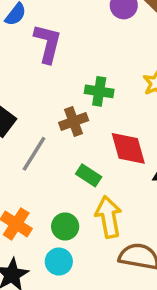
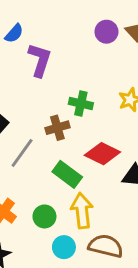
red diamond: (128, 148) -> (102, 154), turned -52
green rectangle: (89, 175) -> (67, 174), size x1.4
cyan circle: (59, 262) -> (64, 247), moved

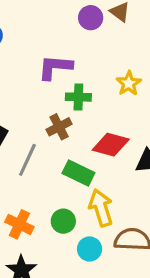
purple L-shape: (40, 60) -> (55, 67), moved, turned -92

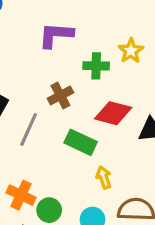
green cross: (78, 97) -> (96, 66), moved
yellow arrow: (101, 208) -> (104, 177), size x0.6
green circle: (63, 221) -> (49, 210), moved

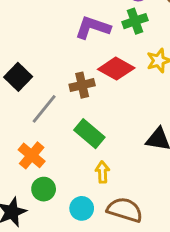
green cross: (96, 66) -> (135, 21), moved, turned -35
red diamond: (113, 113) -> (116, 69), moved
orange cross: (21, 195) -> (32, 155), moved

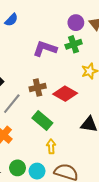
red diamond: (116, 69) -> (65, 94), moved
green circle: (44, 189) -> (17, 168), moved

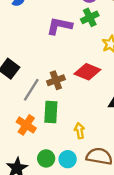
brown cross: (38, 88) -> (56, 80), moved
green rectangle: (42, 120) -> (51, 112), moved, turned 60

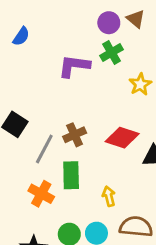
red diamond: (87, 72) -> (122, 138), moved

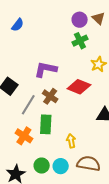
purple L-shape: (74, 66) -> (46, 69), moved
brown cross: (75, 135) -> (50, 96), turned -35
red diamond: (122, 138) -> (79, 87), moved

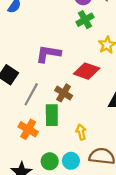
brown cross: (50, 96) -> (64, 93), moved

